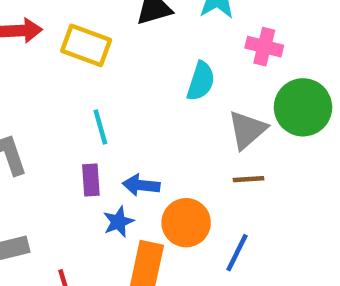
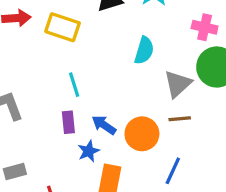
pink cross: (264, 47) -> (205, 27), moved
blue arrow: (141, 185) -> (104, 125), turned 30
orange circle: (186, 223) -> (142, 134), moved

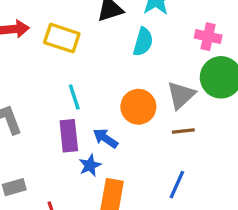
cyan semicircle: (144, 50) -> (143, 42), moved
purple rectangle: (68, 122) -> (69, 136), size x1.4
orange circle: (142, 134) -> (138, 107), moved

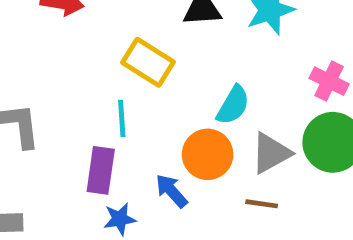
yellow rectangle: (62, 38) -> (148, 62), moved
cyan semicircle: (143, 42) -> (233, 105), moved
blue arrow: (105, 138) -> (171, 191), moved

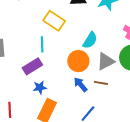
purple rectangle: (101, 170) -> (32, 66), turned 48
blue arrow: (171, 191) -> (80, 84), moved

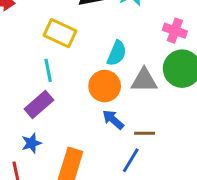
gray triangle: (106, 61) -> (144, 80), turned 36
brown line: (101, 83) -> (145, 133), moved
blue star: (40, 87) -> (31, 143), moved

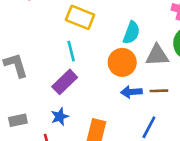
blue arrow: (113, 120) -> (131, 92), turned -42
brown line: (145, 133) -> (159, 91), moved

